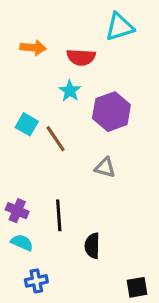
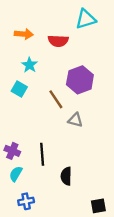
cyan star: (70, 91) -> (29, 65), moved
brown line: (56, 139) -> (56, 99), moved
cyan semicircle: (22, 243) -> (16, 174), turned -84

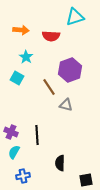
black semicircle: (66, 176) -> (60, 163), moved

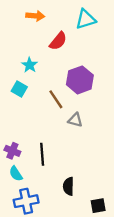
orange arrow: (21, 30) -> (35, 16), moved
red semicircle: (51, 36) -> (58, 41), turned -54
cyan semicircle: (14, 152) -> (16, 174), turned -64
blue cross: (23, 176) -> (26, 201), size x1.5

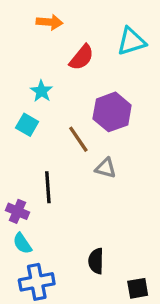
cyan triangle: (86, 19) -> (131, 41), moved
black line: (42, 154) -> (48, 187), moved

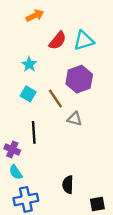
orange arrow: (50, 22) -> (35, 16), turned -30
cyan triangle: (131, 41) -> (84, 41), moved
cyan square: (27, 125) -> (28, 94), moved

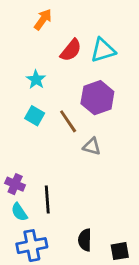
orange arrow: (35, 16) -> (43, 19), turned -30
black line: (34, 132) -> (47, 199), moved
black semicircle: (68, 185) -> (85, 240), moved

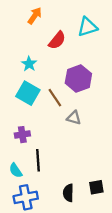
cyan triangle: (103, 50) -> (87, 27), moved
cyan square: (35, 116) -> (28, 93), size x1.5
purple cross: (15, 184) -> (22, 135), moved, turned -32
black square: (120, 251) -> (96, 187), moved

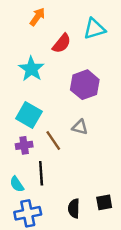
cyan star: (29, 64) -> (31, 69), size x1.5
cyan square: (28, 93) -> (29, 115), moved
brown line: (55, 98) -> (53, 140), moved

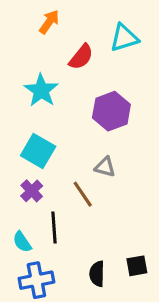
brown line: (53, 140) -> (83, 194), moved
purple cross: (24, 145) -> (32, 191), turned -35

